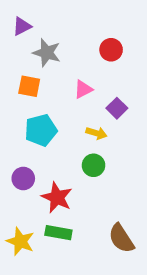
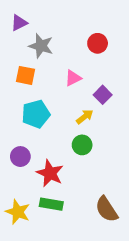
yellow arrow: (96, 133) -> (85, 117), turned -54

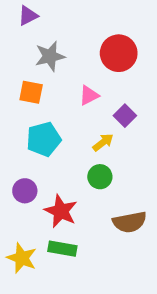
purple triangle: (19, 23) -> (28, 16), moved
red circle: (98, 43) -> (119, 53), size x1.5
gray star: (41, 46) -> (50, 56), turned -30
brown semicircle: (107, 209) -> (130, 222), moved, turned -68

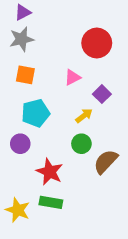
gray star: (50, 56) -> (22, 39), moved
purple circle: (25, 191) -> (20, 144), moved
brown semicircle: (130, 222) -> (106, 162), moved, turned 144

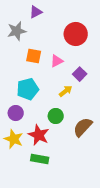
purple triangle: (23, 12) -> (36, 12), moved
orange square: (25, 75) -> (34, 56), moved
green circle: (81, 144) -> (56, 116), moved
yellow star: (18, 210) -> (14, 139), moved

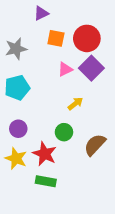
gray star: (17, 31) -> (16, 49), moved
orange square: (34, 56) -> (56, 38), moved
purple square: (80, 74) -> (91, 68), moved, size x1.5
cyan pentagon: (28, 89) -> (17, 88), moved

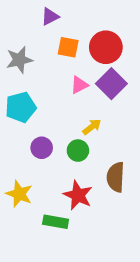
purple circle: (18, 129) -> (42, 148), moved
green circle: (64, 132) -> (78, 151), moved
brown semicircle: (95, 145) -> (116, 177), turned -40
red star: (45, 154) -> (78, 195), moved

